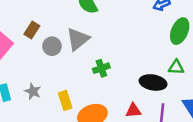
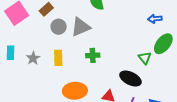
green triangle: (176, 67) -> (145, 58), moved, turned 32
yellow rectangle: (65, 100) -> (58, 58), moved

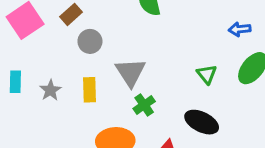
gray triangle: (81, 27) -> (130, 72), moved, turned -40
green cross: (93, 55) -> (144, 105), moved, turned -32
green triangle: (145, 58) -> (207, 74), moved

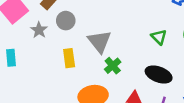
gray star: (50, 90) -> (39, 30), moved

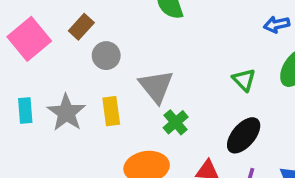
gray star: (39, 30) -> (66, 113), moved, size x1.5
black ellipse: (159, 75) -> (244, 135), turned -70

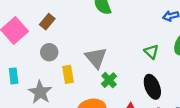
gray circle: (106, 56) -> (49, 52), moved
gray star: (66, 113) -> (40, 92), moved
black ellipse: (244, 135) -> (152, 87), turned -60

